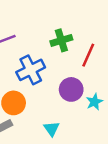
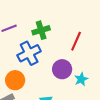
green cross: (61, 40) -> (41, 30), moved

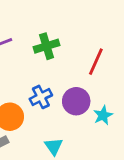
blue cross: (29, 53) -> (41, 97), moved, size x0.7

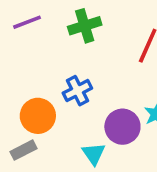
purple circle: (76, 101) -> (122, 127), moved

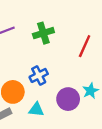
cyan triangle: (94, 154) -> (36, 110), moved, turned -49

